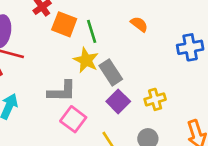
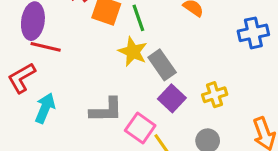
gray L-shape: (62, 91) -> (106, 110), moved
pink square: (73, 119) -> (140, 128), moved

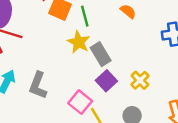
yellow cross: (215, 95) -> (140, 80), turned -30
gray L-shape: (106, 110) -> (38, 85), moved, turned 108

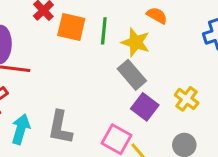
green line: (85, 16) -> (104, 31), turned 30
yellow star: (79, 42) -> (136, 42), moved

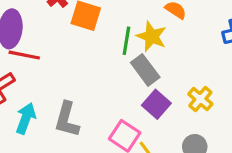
green line: (104, 31) -> (126, 41), moved

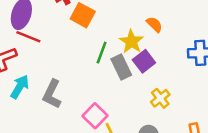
green line: (126, 41) -> (102, 53), moved
purple square: (156, 104) -> (144, 61), moved

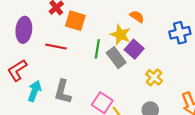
red line: (28, 37) -> (56, 47), moved

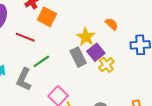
orange semicircle: (137, 17) -> (112, 24), moved
green line: (97, 49) -> (41, 61), moved, turned 36
yellow cross: (154, 77) -> (106, 65), moved

